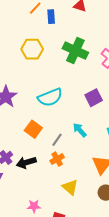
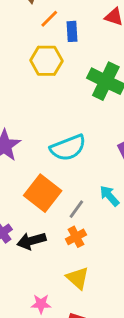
yellow hexagon: (32, 49) -> (46, 61), moved
orange square: (33, 129) -> (43, 193), size x1.4
yellow triangle: (70, 187) -> (78, 278), moved

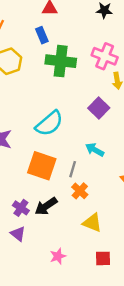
blue rectangle: (72, 31) -> (42, 35), moved
pink star: (41, 304) -> (58, 256), moved

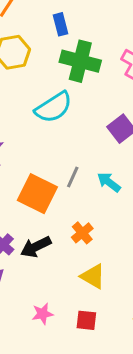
cyan semicircle: (49, 123) -> (54, 107), moved
gray line: (73, 169) -> (73, 177), moved
red square: (103, 258) -> (86, 320), moved

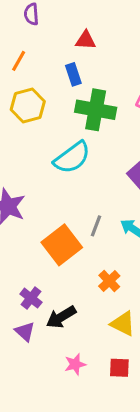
orange square: (37, 194) -> (62, 245), turned 30
black arrow: (36, 247) -> (61, 317), moved

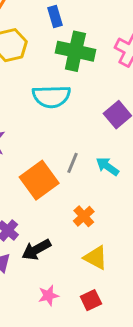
cyan semicircle: (72, 158) -> (51, 97), turned 33
red square: (119, 368) -> (91, 300), turned -30

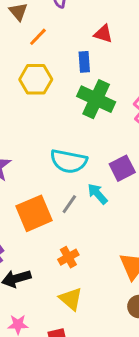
cyan semicircle: (51, 97) -> (69, 161), moved
cyan arrow: (107, 166) -> (98, 194), moved

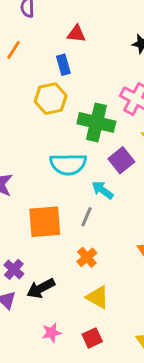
yellow hexagon: (36, 79) -> (51, 99), moved
green cross: (96, 99) -> (96, 122), moved
gray line: (69, 204) -> (86, 217), moved
orange square: (34, 213) -> (45, 222), turned 30

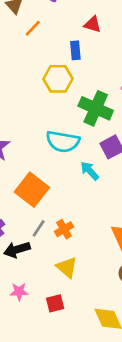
gray line: (86, 217) -> (39, 228), moved
orange square: (45, 222) -> (32, 190), turned 32

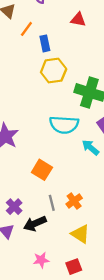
blue rectangle: (75, 50) -> (45, 43), moved
orange square: (32, 190) -> (42, 170), size x0.7
gray line: (39, 228) -> (52, 203), turned -42

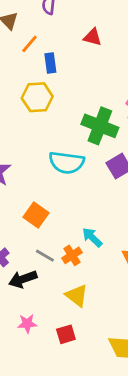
yellow hexagon: (54, 71) -> (37, 97), moved
cyan arrow: (90, 148) -> (92, 237), moved
gray line: (52, 203) -> (45, 256), turned -49

